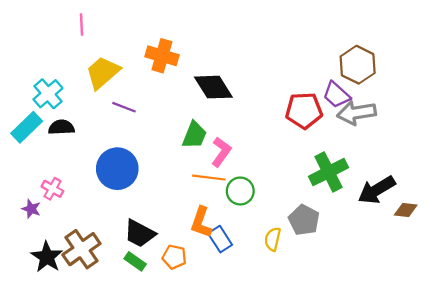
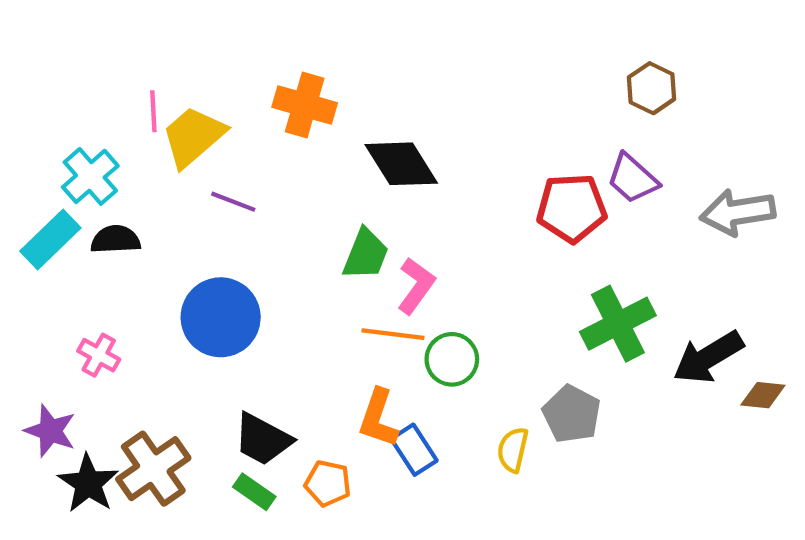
pink line: (81, 24) -> (153, 111), moved
brown hexagon: (358, 65) -> (651, 88), moved, size x0.7
gray arrow: (356, 113) -> (738, 212), moved
purple star: (31, 209) -> (50, 431), moved, size x1.4

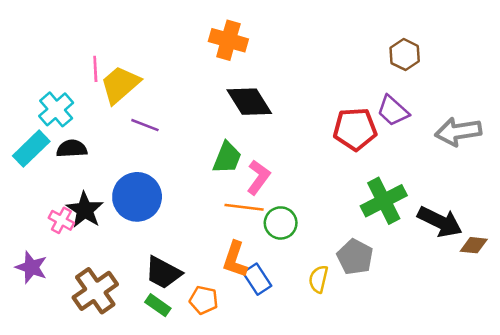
orange cross: (305, 105) -> (228, 40), moved
black arrow: (708, 357) -> (440, 222), turned -123
black star: (88, 483) -> (85, 210), moved

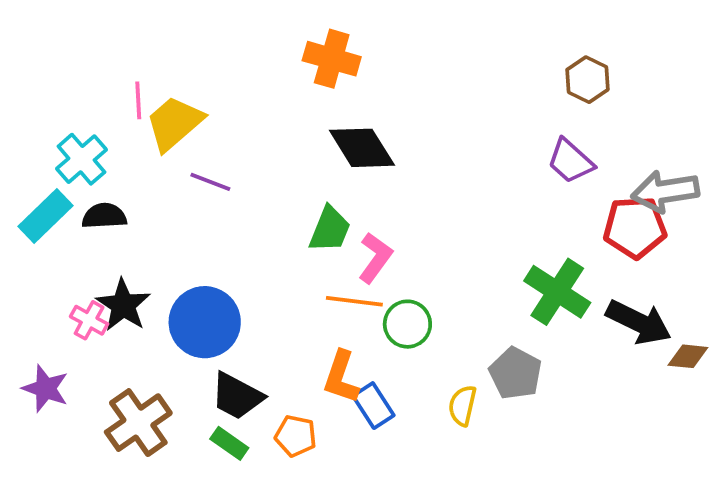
red pentagon: (355, 129) -> (635, 227), moved
blue circle: (137, 197) -> (205, 322), moved
green cross: (384, 201) -> (557, 292), turned -30

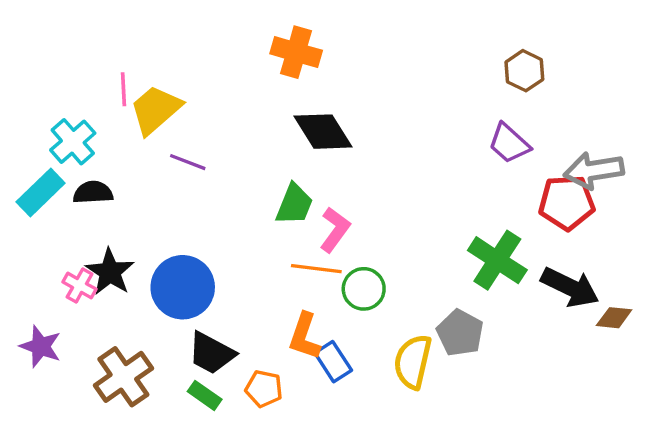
yellow semicircle: (462, 406) -> (413, 362), size x1.5

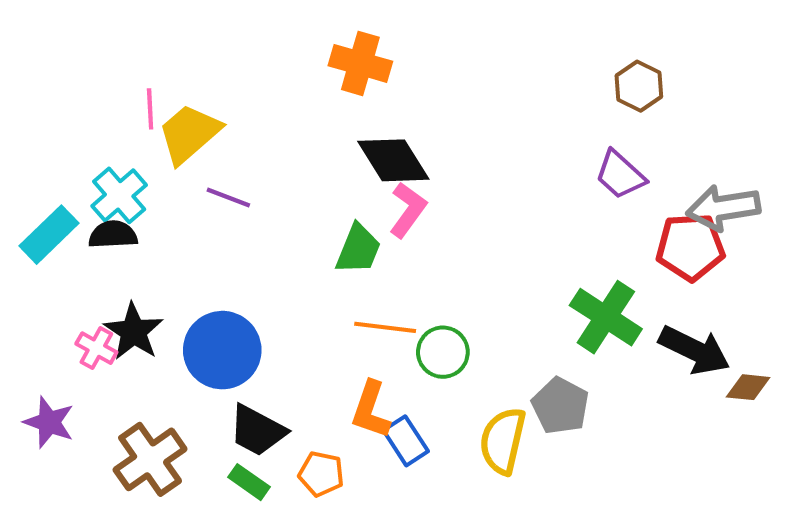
cyan cross: (73, 142) -> (119, 195), moved
pink L-shape: (335, 230) -> (408, 210), moved

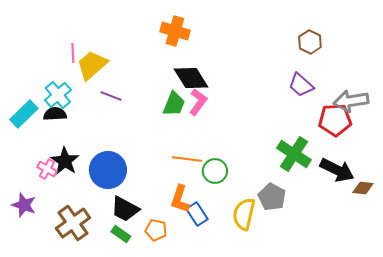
green trapezoid: (358, 249) -> (174, 104), moved

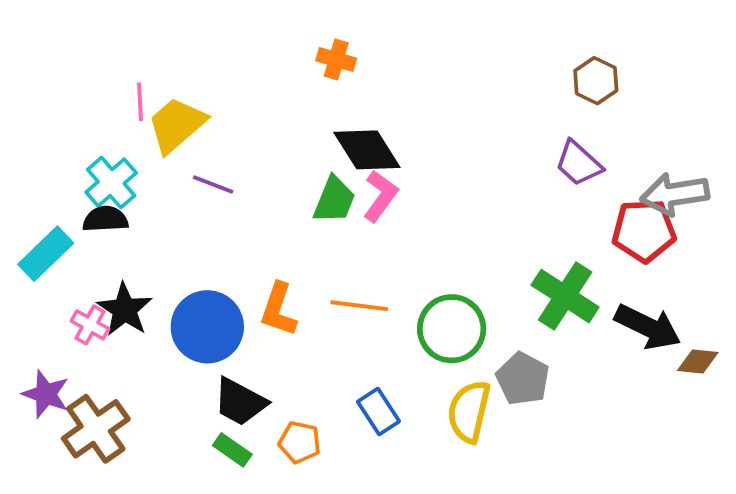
orange cross: (175, 31) -> (336, 59), size x0.7
cyan rectangle: (24, 114) -> (46, 254), moved
green circle: (215, 171) -> (452, 329), moved, size x1.4
orange L-shape: (180, 199) -> (278, 310), moved
brown cross: (73, 223) -> (96, 429), moved

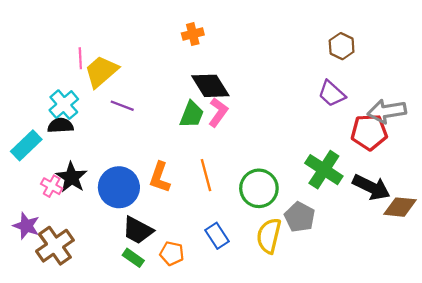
orange cross: (336, 59) -> (193, 34), turned -30
orange line: (359, 306) -> (206, 175), turned 68
brown diamond: (698, 361) -> (400, 207), size x1.4

